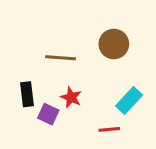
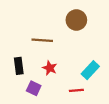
brown circle: (114, 44) -> (76, 20), moved
purple square: (48, 114) -> (34, 88), moved

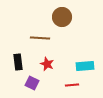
brown circle: (76, 20) -> (62, 17), moved
cyan rectangle: (90, 70) -> (85, 66), turned 42

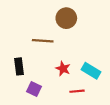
red star: (47, 64) -> (63, 69), moved
cyan rectangle: (85, 66) -> (91, 71), turned 36

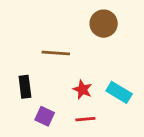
brown circle: (66, 18) -> (104, 24), moved
red line: (77, 91) -> (85, 119), moved

